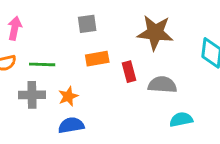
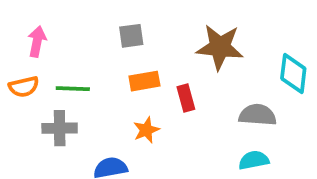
gray semicircle: (162, 85) -> (258, 115), moved
orange star: (68, 96) -> (146, 130), moved

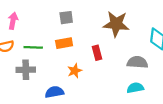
orange rectangle: (144, 81) -> (64, 43), moved

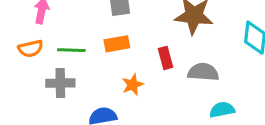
gray semicircle: (137, 62) -> (203, 72), moved

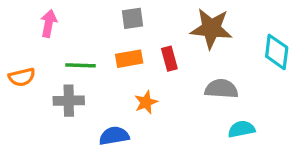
orange semicircle: (31, 49) -> (22, 77), moved
red rectangle: (166, 58) -> (169, 59), moved

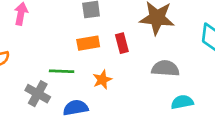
green line: (81, 65) -> (62, 71), moved
gray cross: (69, 101) -> (38, 94), moved, turned 30

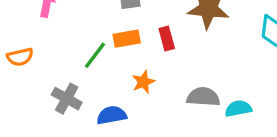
gray semicircle: (165, 68) -> (203, 97), moved
green line: (62, 71) -> (95, 55), moved, turned -55

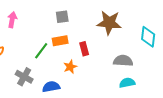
red rectangle: (167, 39) -> (84, 49), moved
gray semicircle: (203, 97) -> (123, 61), moved

